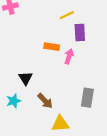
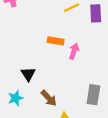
purple rectangle: (80, 33) -> (96, 13), moved

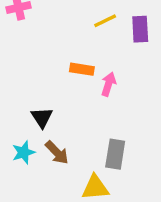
gray rectangle: (93, 95) -> (115, 154), moved
brown arrow: (49, 98) -> (57, 152), moved

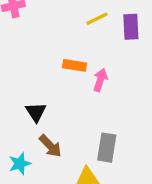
cyan star: (24, 152) -> (20, 164), moved

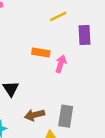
purple rectangle: (131, 27) -> (84, 35), moved
brown arrow: (50, 146) -> (35, 115), moved, turned 120

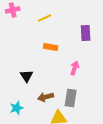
yellow line: (58, 16) -> (45, 18), moved
pink arrow: (61, 64) -> (75, 68), moved

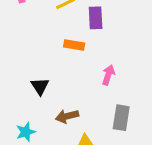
purple rectangle: (86, 33) -> (96, 18), moved
gray rectangle: (71, 98) -> (121, 118), moved

